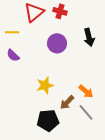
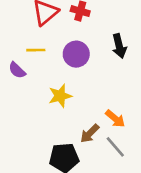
yellow line: (12, 32) -> (36, 50), moved
yellow star: (45, 85) -> (60, 96), moved

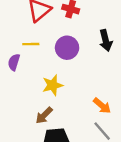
purple semicircle: (17, 70) -> (14, 62), turned 63
brown arrow: (90, 133) -> (44, 115), moved

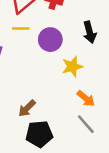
yellow line: (31, 44) -> (21, 28), moved
yellow star: (53, 85) -> (72, 67), moved

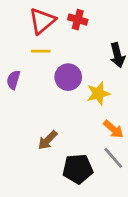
purple circle: (50, 40) -> (68, 77), moved
black pentagon: (39, 134) -> (78, 169), moved

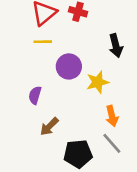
purple semicircle: (13, 80) -> (35, 95), moved
orange arrow: (113, 129) -> (112, 116), turned 36

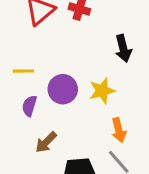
yellow line: (43, 42) -> (23, 71), moved
purple circle: (69, 66) -> (63, 89), moved

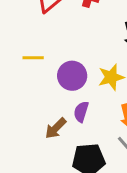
purple semicircle: (29, 106) -> (81, 112), moved

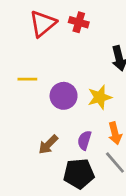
purple semicircle: (81, 112) -> (84, 140), moved

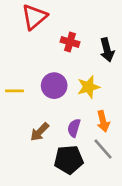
red cross: (79, 22) -> (70, 42), moved
yellow line: (27, 79) -> (14, 91), moved

